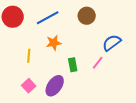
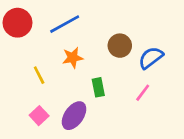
brown circle: (87, 16) -> (120, 46), moved
yellow line: (29, 56) -> (39, 75), turned -32
pink line: (98, 63) -> (143, 93), moved

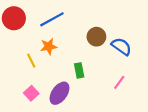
orange star: (73, 58) -> (49, 46), moved
blue semicircle: (151, 58) -> (121, 46), turned 72
pink line: (143, 93) -> (119, 82), moved

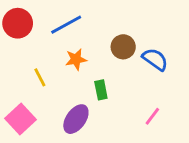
orange star: (49, 46) -> (76, 59), moved
pink line: (119, 82) -> (152, 116), moved
pink square: (31, 93) -> (20, 119), moved, size x1.5

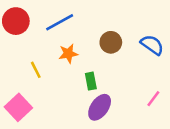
blue semicircle: (155, 59) -> (152, 45), moved
pink line: (152, 116) -> (153, 99), moved
purple ellipse: (76, 119) -> (100, 107), moved

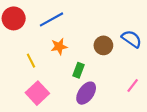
brown circle: (111, 42) -> (103, 45), moved
green rectangle: (91, 81) -> (79, 70), turned 32
pink square: (18, 107) -> (37, 93), moved

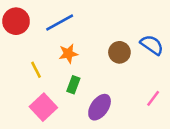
green rectangle: (79, 70) -> (73, 85), moved

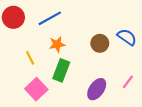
green rectangle: (73, 85) -> (61, 70), size x1.5
purple ellipse: (100, 107) -> (97, 89), moved

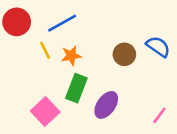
yellow line: (30, 58) -> (45, 50), moved
pink line: (128, 82) -> (159, 115), moved
purple ellipse: (97, 89) -> (106, 105), moved

